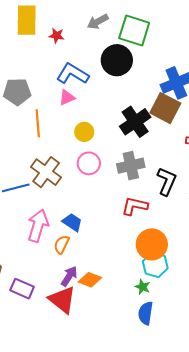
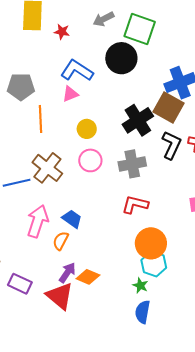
black L-shape: (167, 181) -> (171, 145), moved

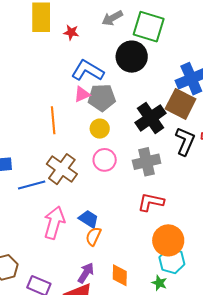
gray pentagon: (21, 87) -> (102, 98), moved
orange semicircle: (61, 241) -> (93, 236), moved
orange diamond: (88, 277) -> (120, 275), moved, turned 70

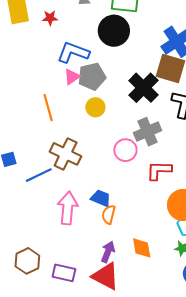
pink circle: (105, 160) -> (125, 150), moved

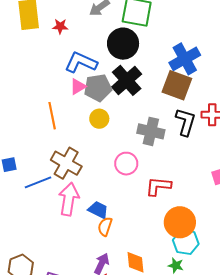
black cross: (144, 88) -> (127, 80), moved
gray cross: (148, 132) -> (151, 131), moved, turned 32
pink arrow: (68, 208) -> (69, 199), moved

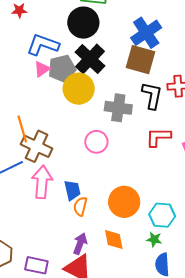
orange line: (52, 116) -> (22, 129), moved
yellow circle: (99, 119) -> (79, 89), moved, size x1.6
red L-shape: (158, 186) -> (158, 137), moved
blue trapezoid: (98, 210) -> (72, 190), turned 55
orange circle: (180, 222) -> (124, 202), moved

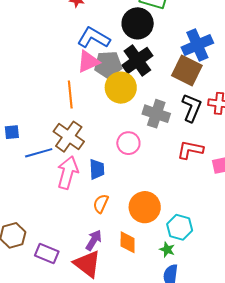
pink triangle: (42, 69) -> (88, 62), size x1.4
orange line: (22, 129) -> (70, 95), moved
blue trapezoid: (72, 190) -> (97, 169), moved

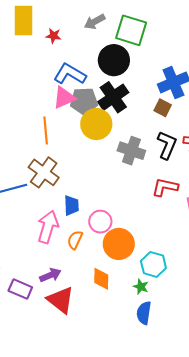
brown square: (187, 70) -> (163, 108), size x0.6
pink circle: (128, 143) -> (100, 222), moved
pink arrow: (68, 173) -> (48, 227), moved
purple arrow: (94, 240) -> (50, 275), moved, turned 35

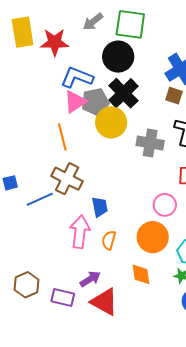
red star: (53, 36) -> (55, 42), size x1.8
pink circle: (100, 222) -> (165, 205), moved

